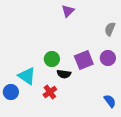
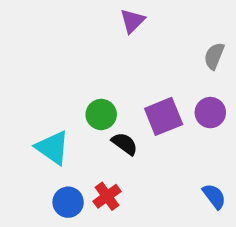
black semicircle: (64, 74) -> (125, 144), turned -152
blue circle: (11, 92) -> (68, 202), moved
red cross: (50, 92) -> (107, 196), moved

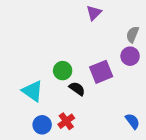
purple triangle: (132, 21) -> (94, 13), moved
purple circle: (210, 113) -> (130, 56), moved

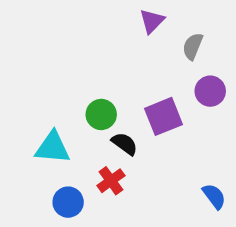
gray semicircle: (132, 34) -> (193, 46), moved
cyan triangle: (32, 91) -> (53, 148), turned -30
red cross: (66, 121) -> (111, 181), moved

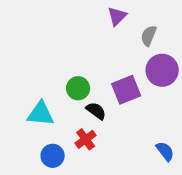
purple circle: (210, 91) -> (162, 70), size x1.4

